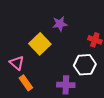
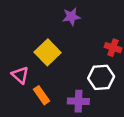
purple star: (60, 24) -> (71, 17), moved
orange rectangle: (26, 83) -> (42, 95), moved

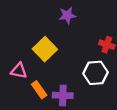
pink triangle: (20, 75) -> (19, 71), turned -30
purple cross: (78, 101) -> (63, 95), moved

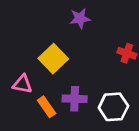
white hexagon: (96, 73) -> (113, 107), moved
purple cross: (63, 95) -> (75, 99), moved

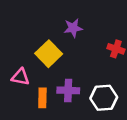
purple star: (80, 18) -> (73, 28), moved
orange rectangle: (47, 107) -> (42, 98), turned 36

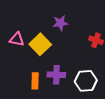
pink triangle: (20, 77) -> (17, 39), moved

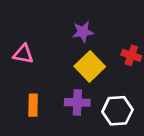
yellow square: (40, 44) -> (90, 66), moved
orange rectangle: (35, 81) -> (33, 105), moved

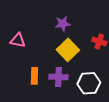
orange rectangle: (33, 105) -> (34, 76), moved

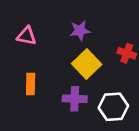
pink triangle: (18, 40) -> (27, 36), moved
orange rectangle: (34, 76) -> (31, 84), moved

